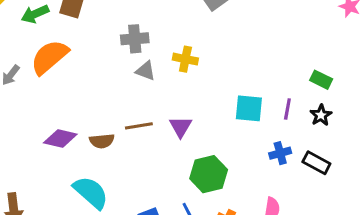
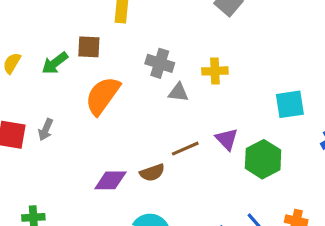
gray cross: (135, 39) -> (160, 63), turned 36
orange semicircle: (49, 57) -> (103, 96), moved
green hexagon: (209, 174) -> (263, 159), moved

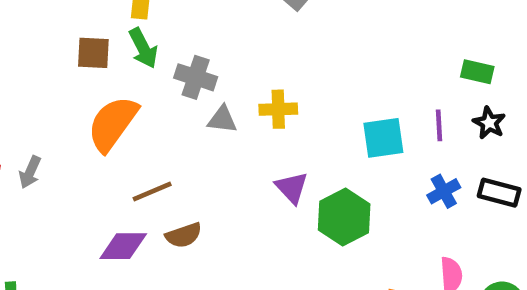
green arrow: (55, 63) -> (143, 48), moved, turned -80
yellow cross: (215, 71) -> (278, 109), moved
brown line: (185, 149) -> (152, 191), moved

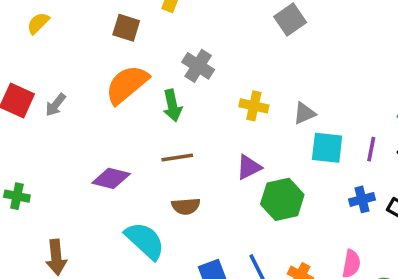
green arrow: (143, 48) -> (172, 106), moved
gray triangle: (222, 119) -> (304, 113), moved, turned -45
purple triangle: (292, 188) -> (249, 167), turned 32
brown line: (152, 191) -> (177, 157), moved
brown semicircle: (184, 235) -> (186, 206), moved

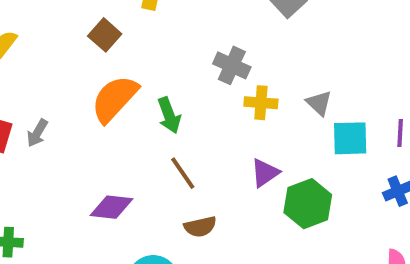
brown square: (126, 28) -> (105, 35), turned 32
gray cross: (198, 66) -> (232, 65), moved
gray triangle: (304, 113) -> (319, 103), turned -45
brown line: (177, 157) -> (183, 173), turned 72

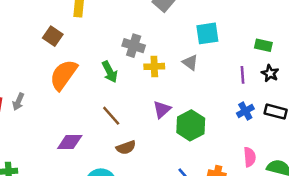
green arrow: (169, 115) -> (110, 72), moved
cyan square: (350, 138) -> (207, 33), moved

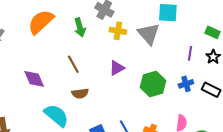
gray triangle: (190, 62) -> (149, 34), size x1.6
green hexagon: (191, 125) -> (153, 84), moved
purple diamond: (70, 142) -> (34, 79), turned 55

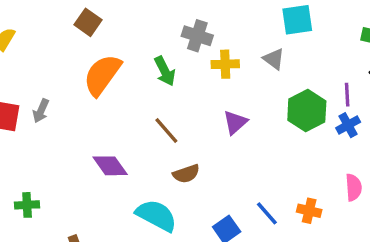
gray triangle: (149, 34) -> (274, 59), size x0.6
purple line: (190, 53) -> (347, 95), moved
green hexagon: (153, 84) -> (307, 111), moved

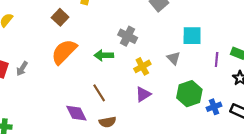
yellow cross: (225, 64) -> (142, 66), moved, turned -35
green arrow: (165, 71) -> (104, 55), turned 108
purple line: (347, 95) -> (217, 60), moved
purple diamond: (110, 166) -> (76, 113), moved

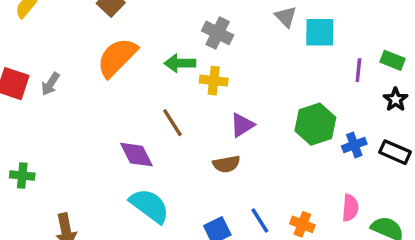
gray triangle: (174, 58) -> (286, 17), moved
yellow cross: (142, 66) -> (214, 81), moved, turned 35
brown semicircle: (107, 122) -> (226, 164), moved

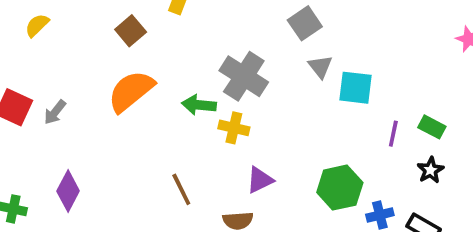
gray cross: (218, 33) -> (244, 76), size x1.4
brown line: (172, 123) -> (181, 189), moved
purple diamond: (136, 155) -> (68, 191), moved, turned 48

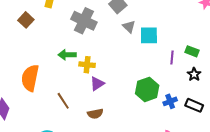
gray cross: (244, 76) -> (84, 21), moved
orange semicircle: (131, 91) -> (30, 78), moved, turned -32
purple triangle: (260, 180) -> (97, 84), moved

